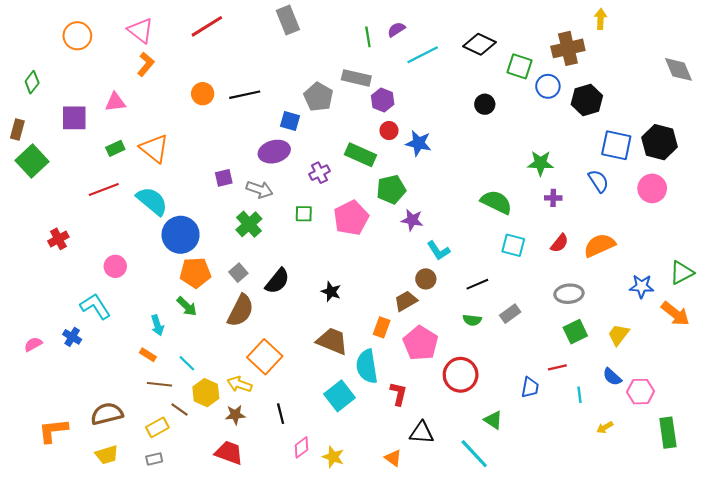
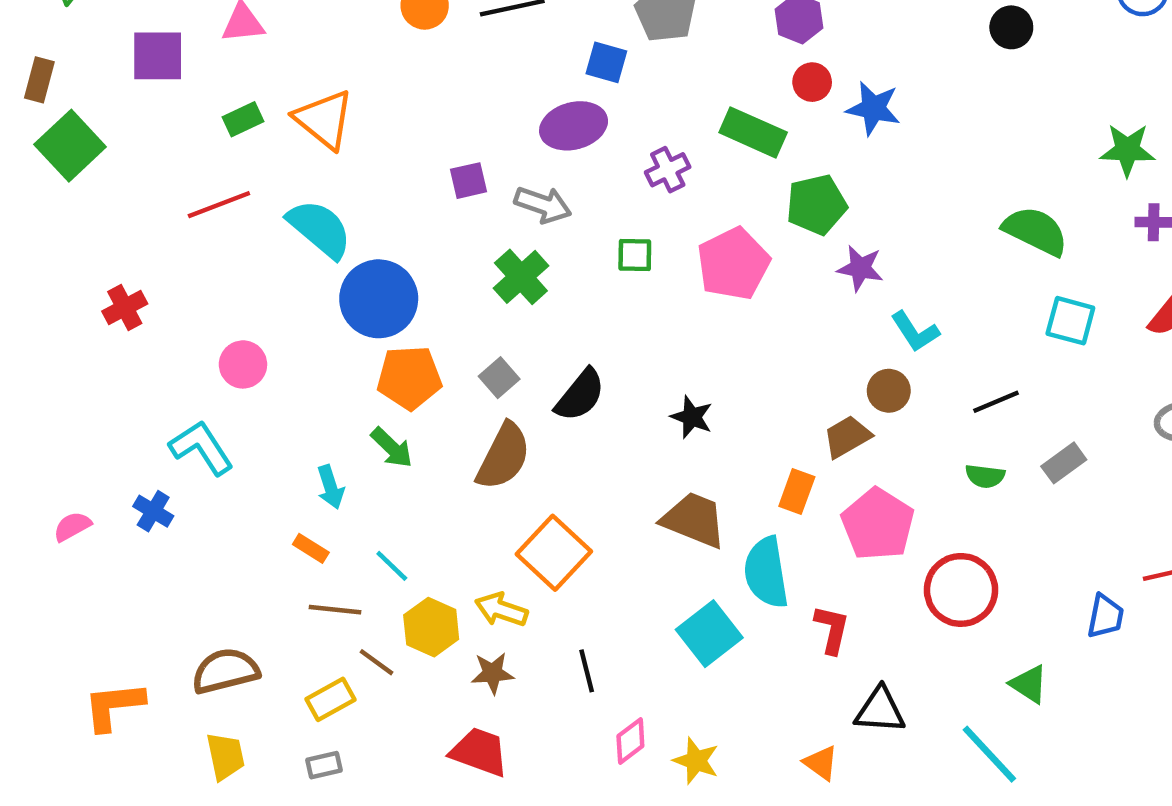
yellow trapezoid: (107, 455) -> (225, 756), turned -85

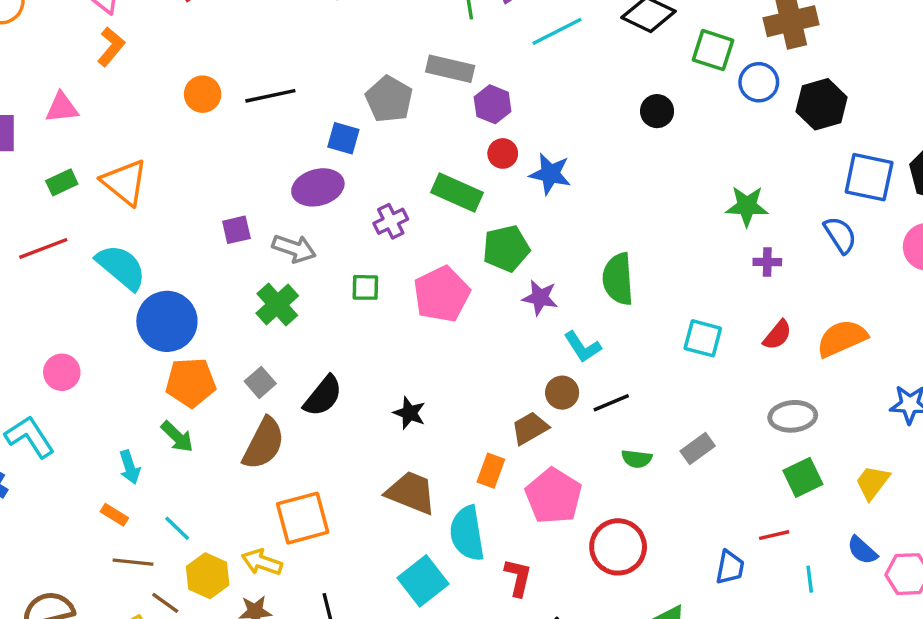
green semicircle: (1035, 231) -> (618, 279), moved, turned -120
black line: (996, 402) -> (611, 403), moved
orange square: (554, 553) -> (303, 518), turned 32

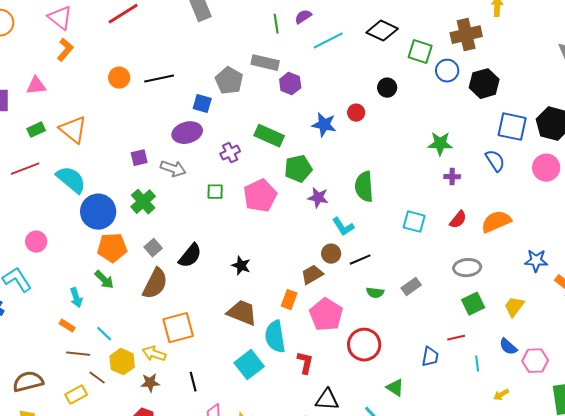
red circle: (503, 153) -> (356, 113), moved
green cross: (277, 304) -> (143, 202), moved

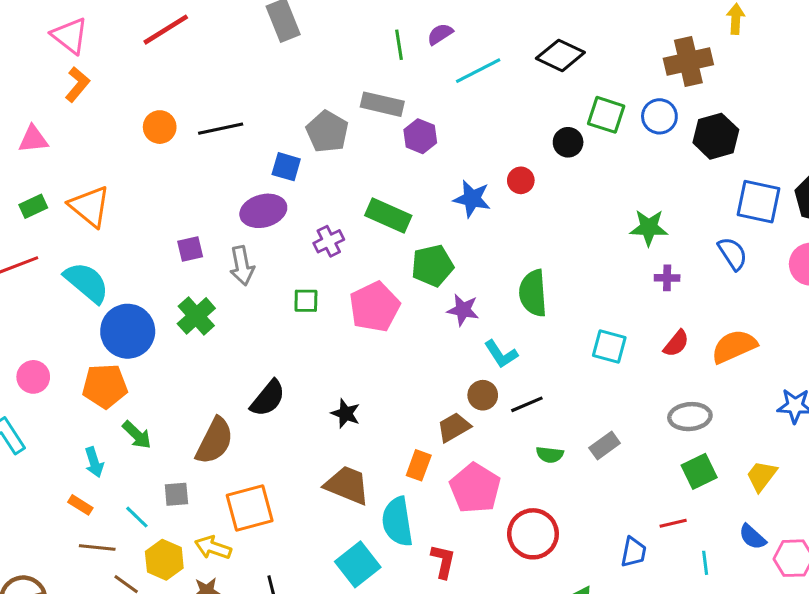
green square: (420, 52) -> (606, 115), moved
gray arrow: (173, 169) -> (242, 266), turned 60
orange pentagon: (112, 248) -> (105, 386), moved
gray square: (153, 248) -> (176, 494), moved, turned 36

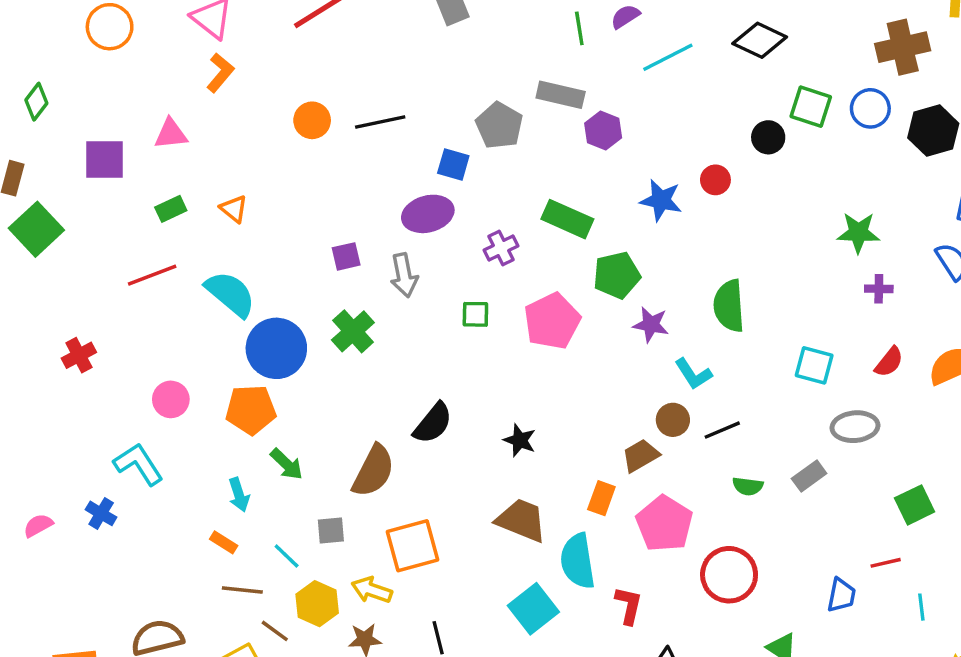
orange triangle: (90, 206) -> (234, 209), size x0.6
gray ellipse: (690, 417) -> (855, 427), moved

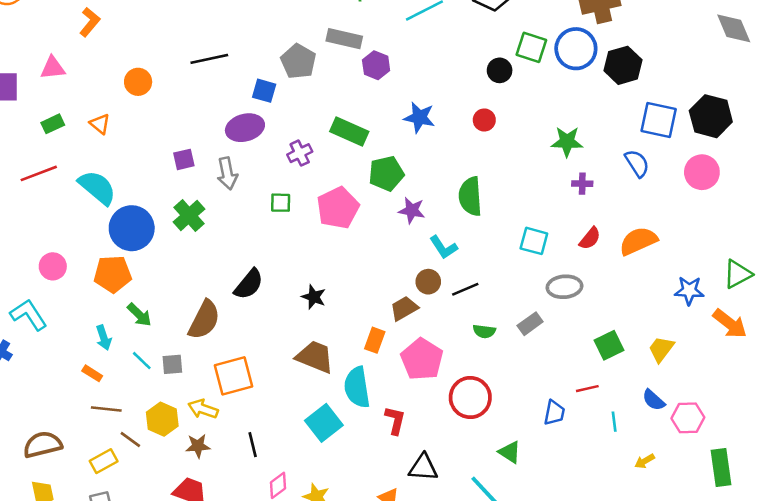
blue circle: (870, 108) -> (576, 49), size x1.4
orange circle: (312, 120) -> (138, 82), moved
red circle: (715, 180) -> (484, 120), moved
cyan line: (287, 556) -> (142, 361), moved

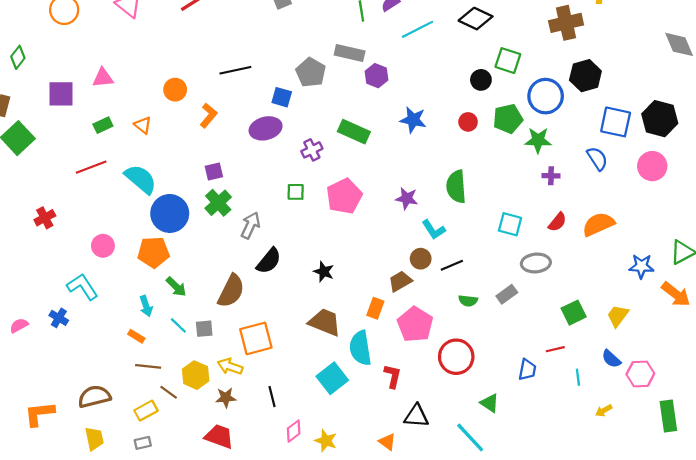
orange L-shape: (90, 22) -> (208, 115), moved
blue circle: (576, 49) -> (546, 96), moved
purple square: (184, 159) -> (214, 171), moved
gray arrow: (227, 173) -> (250, 225), moved, turned -144
green pentagon: (386, 173) -> (508, 119), moved

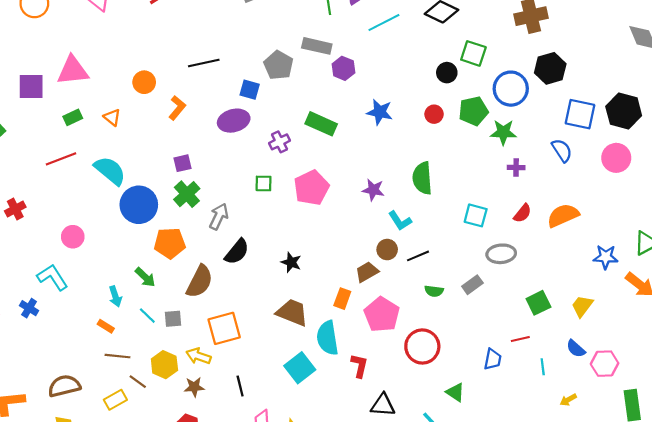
pink triangle: (103, 78) -> (73, 70), size x1.5
orange pentagon: (154, 252) -> (170, 243), moved

